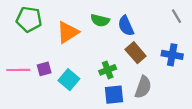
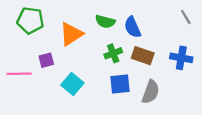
brown rectangle: (136, 53) -> (143, 56), turned -30
purple square: (44, 69) -> (46, 60), moved
green cross: (108, 70) -> (113, 53), moved
blue square: (114, 95) -> (120, 84), moved

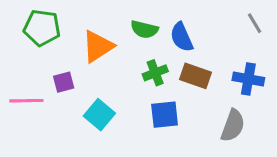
gray semicircle: (151, 92) -> (233, 126), moved

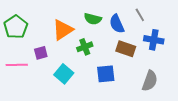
gray line: (255, 23) -> (140, 15), moved
green pentagon: (42, 28) -> (16, 27), moved, turned 30
green cross: (155, 73) -> (85, 47), moved
blue cross: (248, 79) -> (154, 40), moved

